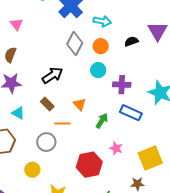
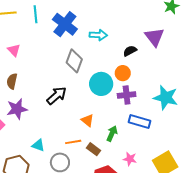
orange circle: (101, 46) -> (123, 73), moved
cyan circle: (98, 70) -> (101, 84), size x1.5
brown rectangle: (47, 104) -> (94, 149), moved
cyan triangle: (18, 113) -> (38, 145), moved

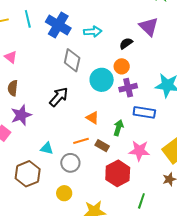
pink star: (130, 159) -> (139, 151), size x1.5

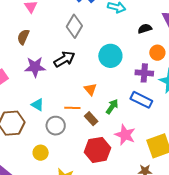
gray diamond: (72, 60) -> (74, 26), moved
orange circle: (122, 66) -> (157, 53), moved
purple cross: (128, 88) -> (144, 73), moved
purple star: (21, 115) -> (35, 67), moved

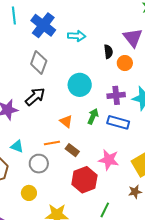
black semicircle: (145, 29) -> (108, 52), turned 112
orange circle: (157, 53) -> (125, 63), moved
green arrow: (112, 107) -> (93, 116), moved

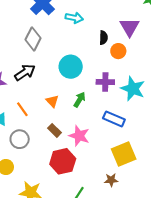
blue rectangle: (118, 122) -> (114, 119), moved
orange line: (52, 143) -> (22, 109), moved, turned 56
pink star: (109, 160) -> (79, 136), moved

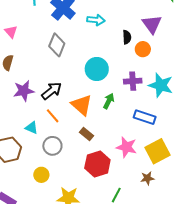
black arrow: (25, 72) -> (52, 91), moved
orange triangle: (52, 101) -> (82, 105), size x1.6
pink star: (79, 136) -> (126, 147), moved

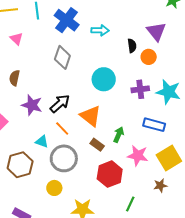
pink triangle: (11, 32) -> (16, 39), moved
purple star: (24, 91) -> (32, 105), turned 30
green arrow: (109, 101) -> (119, 135), moved
gray circle: (52, 146) -> (64, 158), size x1.4

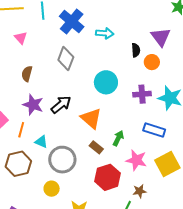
brown semicircle: (14, 78) -> (27, 74), moved
orange line: (62, 128) -> (21, 130), moved, turned 56
brown star: (160, 185) -> (140, 191), moved

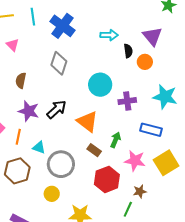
cyan arrow: (105, 33) -> (109, 35), moved
purple cross: (142, 94) -> (127, 101), moved

